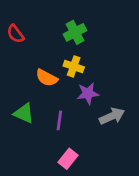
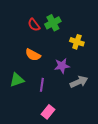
red semicircle: (15, 34) -> (34, 25), moved
yellow cross: (74, 66) -> (77, 42), moved
green triangle: (24, 113) -> (17, 80), turned -42

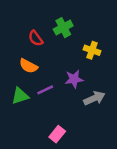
red semicircle: (34, 25) -> (36, 38), moved
orange semicircle: (33, 55) -> (28, 66), moved
purple line: (42, 85) -> (45, 90), moved, turned 56

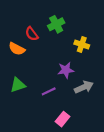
orange semicircle: (28, 66) -> (17, 49), moved
purple line: (45, 90) -> (49, 91), moved
pink rectangle: (57, 134) -> (63, 119), moved

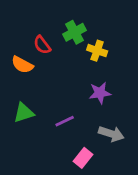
yellow cross: (82, 45) -> (97, 51), moved
purple star: (66, 70) -> (100, 93), moved
gray arrow: (84, 87) -> (111, 134), moved, turned 42

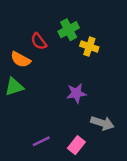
purple star: (100, 93) -> (76, 93), moved
green triangle: (24, 113) -> (14, 87), moved
purple line: (65, 121) -> (41, 141), moved

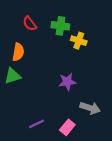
green cross: (69, 30) -> (60, 26), turned 36
red semicircle: (39, 41) -> (30, 24), moved
orange semicircle: (21, 60) -> (18, 52), turned -108

